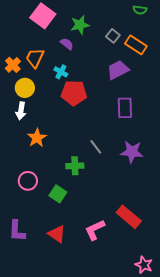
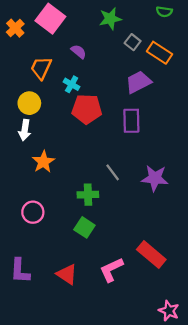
green star: (80, 25) -> (110, 19), moved
orange cross: (13, 65) -> (15, 28), moved
purple rectangle: (125, 108) -> (131, 121), moved
green square: (58, 194) -> (84, 227), moved

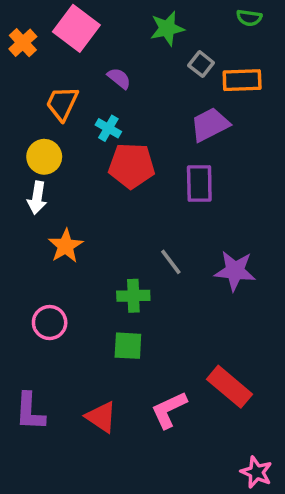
orange rectangle: (160, 53) -> (242, 80), turned -35
green square: (84, 227) -> (128, 346), turned -30

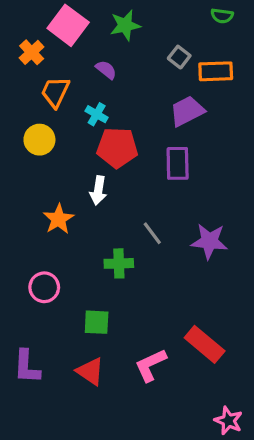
green star: (167, 28) -> (125, 25), moved
orange cross: (23, 43) -> (32, 52), moved
white arrow: (37, 198) -> (98, 190), moved
green square: (128, 346) -> (97, 322), moved

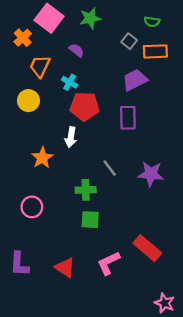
green semicircle: (222, 16) -> (152, 22), moved
green square: (97, 322) -> (90, 220), moved

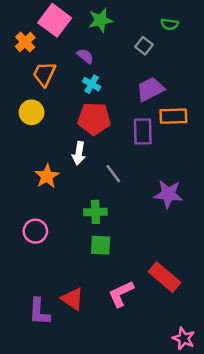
orange rectangle: (155, 51) -> (173, 116), moved
cyan cross: (70, 82) -> (92, 84), moved
gray line: (110, 168) -> (113, 174), moved
purple L-shape: (19, 264) -> (39, 312), moved

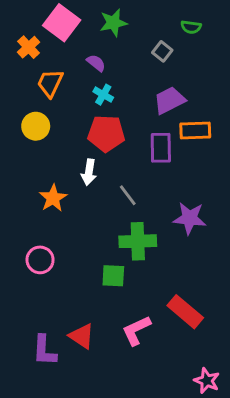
green cross: (95, 212) -> (138, 241), moved, size x1.4

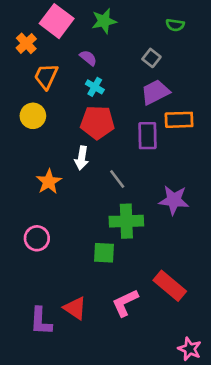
gray square: (162, 51) -> (151, 58), moved

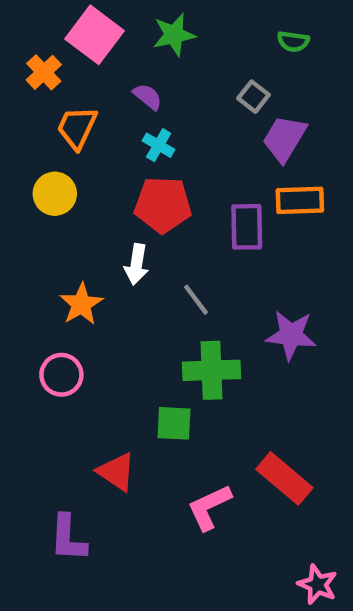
purple trapezoid: (155, 92) -> (284, 139), moved, turned -32
pink circle: (37, 238) -> (61, 375), moved
red triangle: (75, 308) -> (117, 472), moved

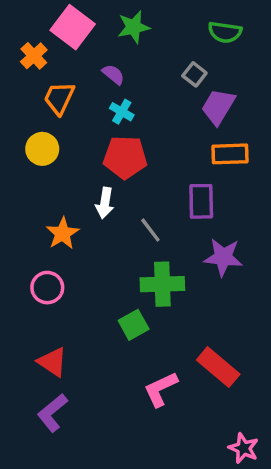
green semicircle: (293, 41) -> (225, 32), size x1.4
purple rectangle: (247, 227) -> (201, 201), moved
green square: (174, 423) -> (134, 325), turned -32
red triangle: (117, 472) -> (52, 362), moved
purple L-shape: (68, 538) -> (52, 413), turned 48

